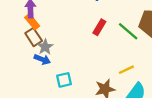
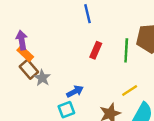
green line: (128, 31) -> (126, 50), turned 60
blue arrow: (42, 59) -> (75, 91), moved, turned -42

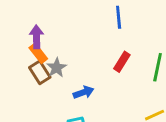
gray star: (42, 78) -> (57, 68), moved
blue arrow: (75, 91) -> (83, 92), moved

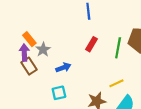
purple arrow: (36, 37) -> (24, 52), moved
brown rectangle: (40, 72) -> (29, 66), moved

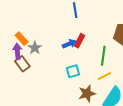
green line: (118, 48) -> (103, 56), moved
blue arrow: (63, 67) -> (69, 44), moved
cyan square: (59, 93) -> (73, 71), moved

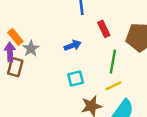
red rectangle: (80, 41) -> (104, 29), moved, turned -56
brown rectangle: (22, 64) -> (15, 67), turned 49

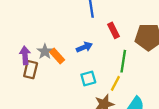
orange rectangle: (15, 37) -> (57, 56), moved
yellow line: (113, 86) -> (115, 83), moved, turned -35

